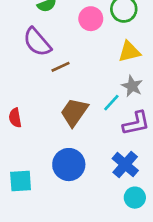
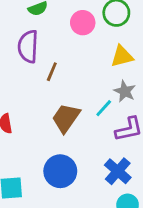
purple semicircle: (37, 42) -> (28, 46), turned 44
brown line: (61, 67) -> (52, 72), turned -42

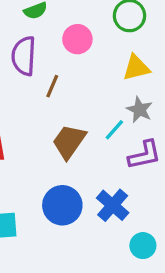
pink circle: (83, 23) -> (77, 39), moved
blue cross: (118, 171) -> (113, 205), moved

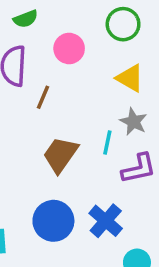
yellow triangle: (136, 68) -> (130, 78), turned 44
cyan line: (114, 130) -> (107, 142), turned -30

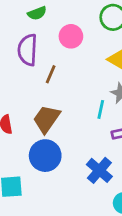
brown trapezoid: (60, 155) -> (47, 119), moved
blue circle: (53, 221) -> (45, 156), moved

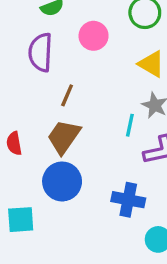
brown line: (51, 74) -> (67, 95), moved
blue cross: (99, 170) -> (128, 200), turned -30

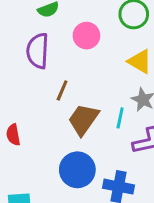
brown trapezoid: (64, 137) -> (83, 119), moved
blue circle: (62, 181) -> (77, 170), moved

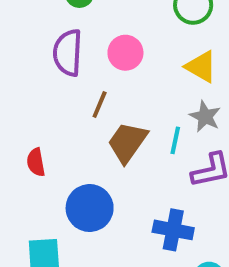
pink circle: (86, 36) -> (125, 53), moved
blue circle: (77, 170) -> (90, 208), moved

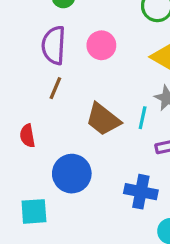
brown line: (100, 104) -> (55, 88), moved
brown trapezoid: (127, 142) -> (103, 119), turned -87

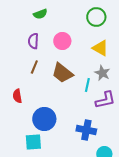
purple semicircle: (54, 45) -> (33, 41), size x0.7
brown trapezoid: (103, 119) -> (62, 73), moved
cyan square: (34, 211) -> (33, 142), moved

